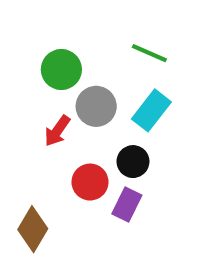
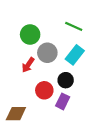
brown diamond: (33, 229) -> (16, 114), turned 60

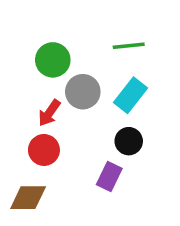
green line: (74, 26) -> (129, 46), turned -30
black circle: (66, 80) -> (129, 141), moved
red circle: (44, 90) -> (44, 150), moved

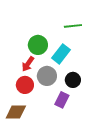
green circle: (53, 60) -> (38, 45), moved
gray circle: (83, 92) -> (47, 76), moved
cyan rectangle: (130, 95) -> (61, 54), moved

